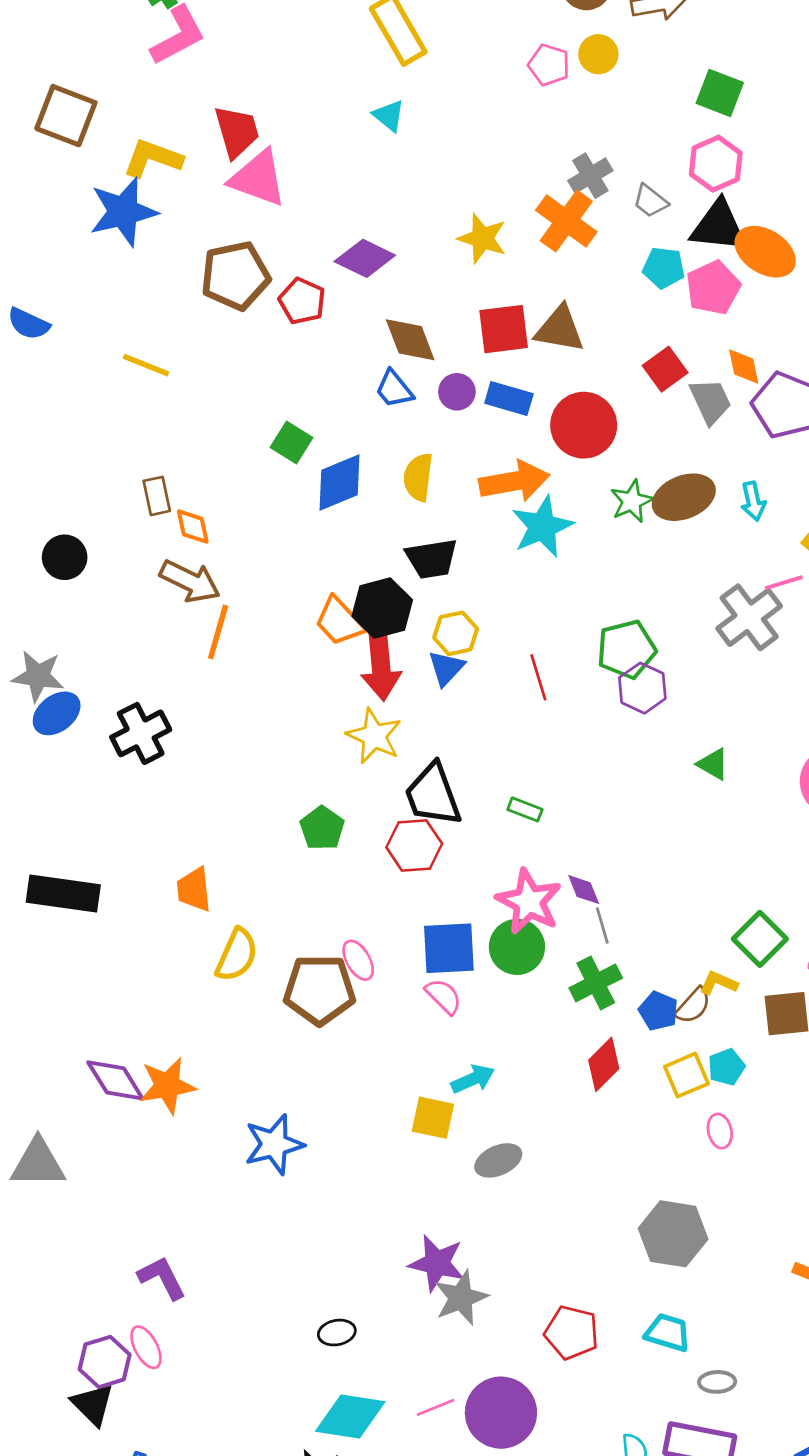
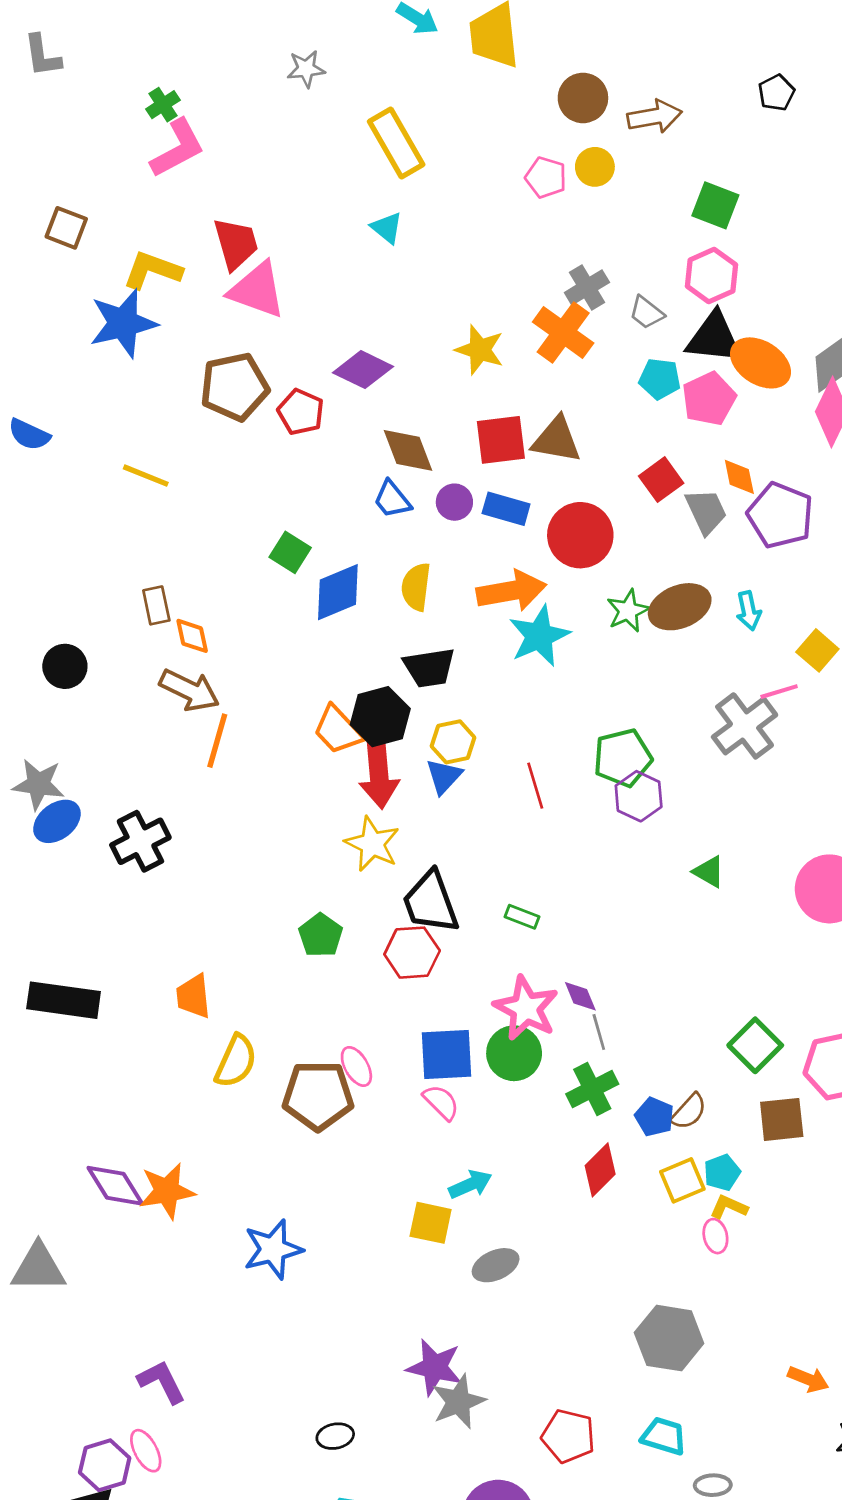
brown square: (66, 116) -> (66, 228), size x0.7
yellow L-shape: (718, 983) -> (729, 1207), moved

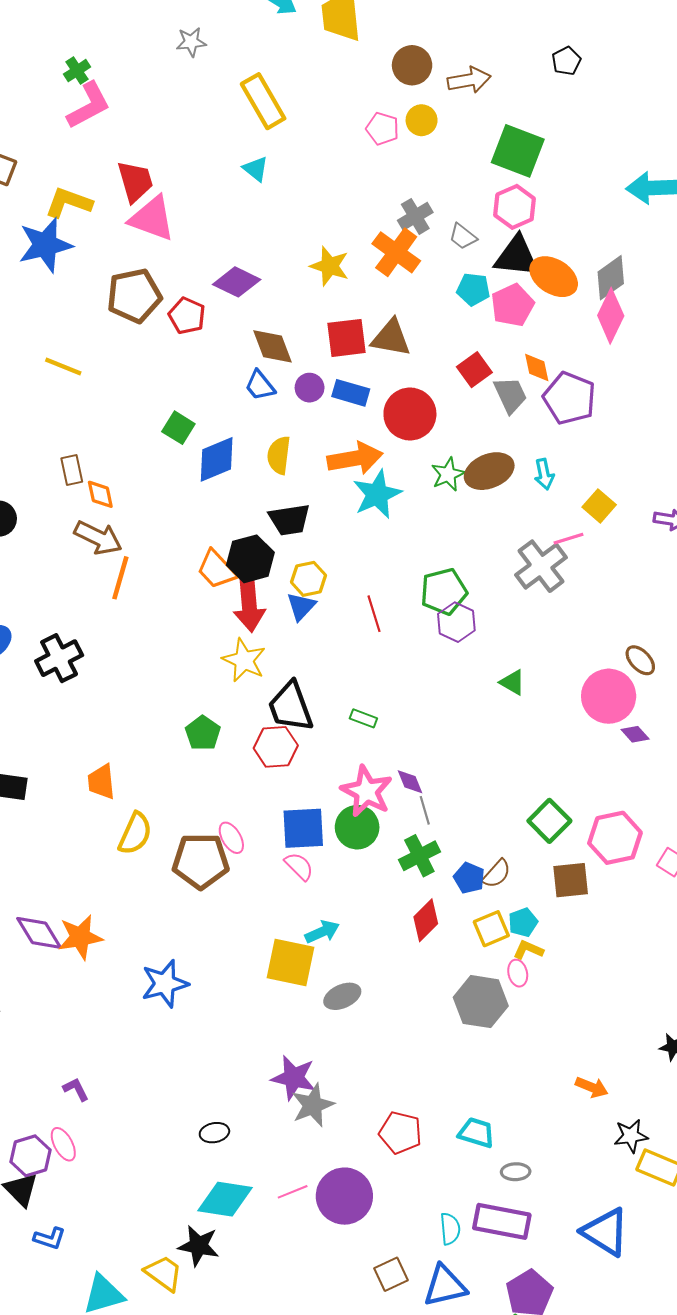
green square: (715, 205) -> (518, 151), size x1.4
yellow square: (431, 1223) -> (291, 962), size x1.4
gray hexagon: (669, 1338) -> (481, 1002), moved
purple L-shape: (162, 1382) -> (76, 1089), size x0.7

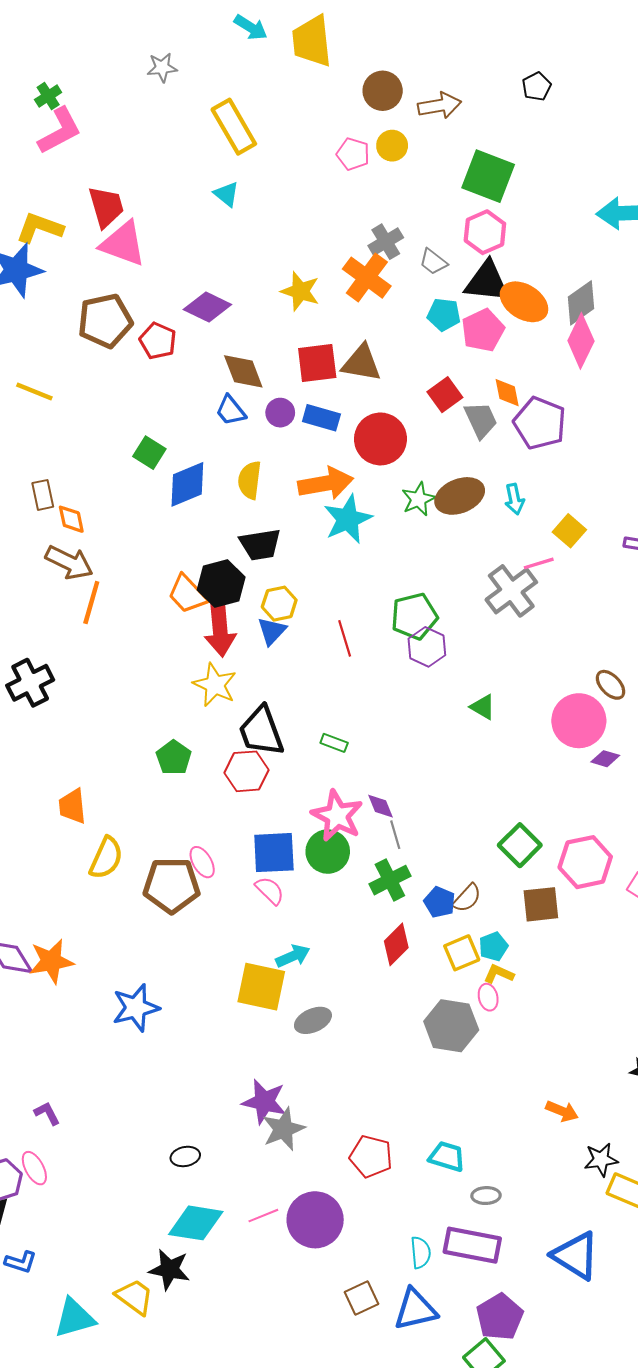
purple diamond: (635, 734) -> (605, 759), turned -32

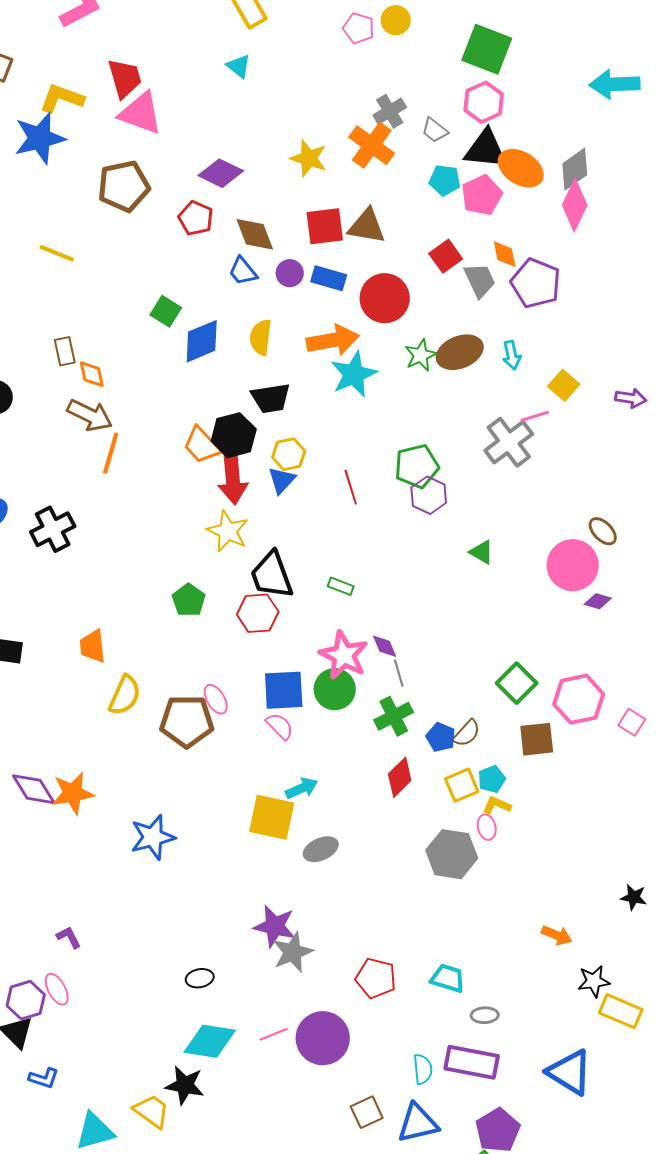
red pentagon: (158, 341) -> (196, 218), moved

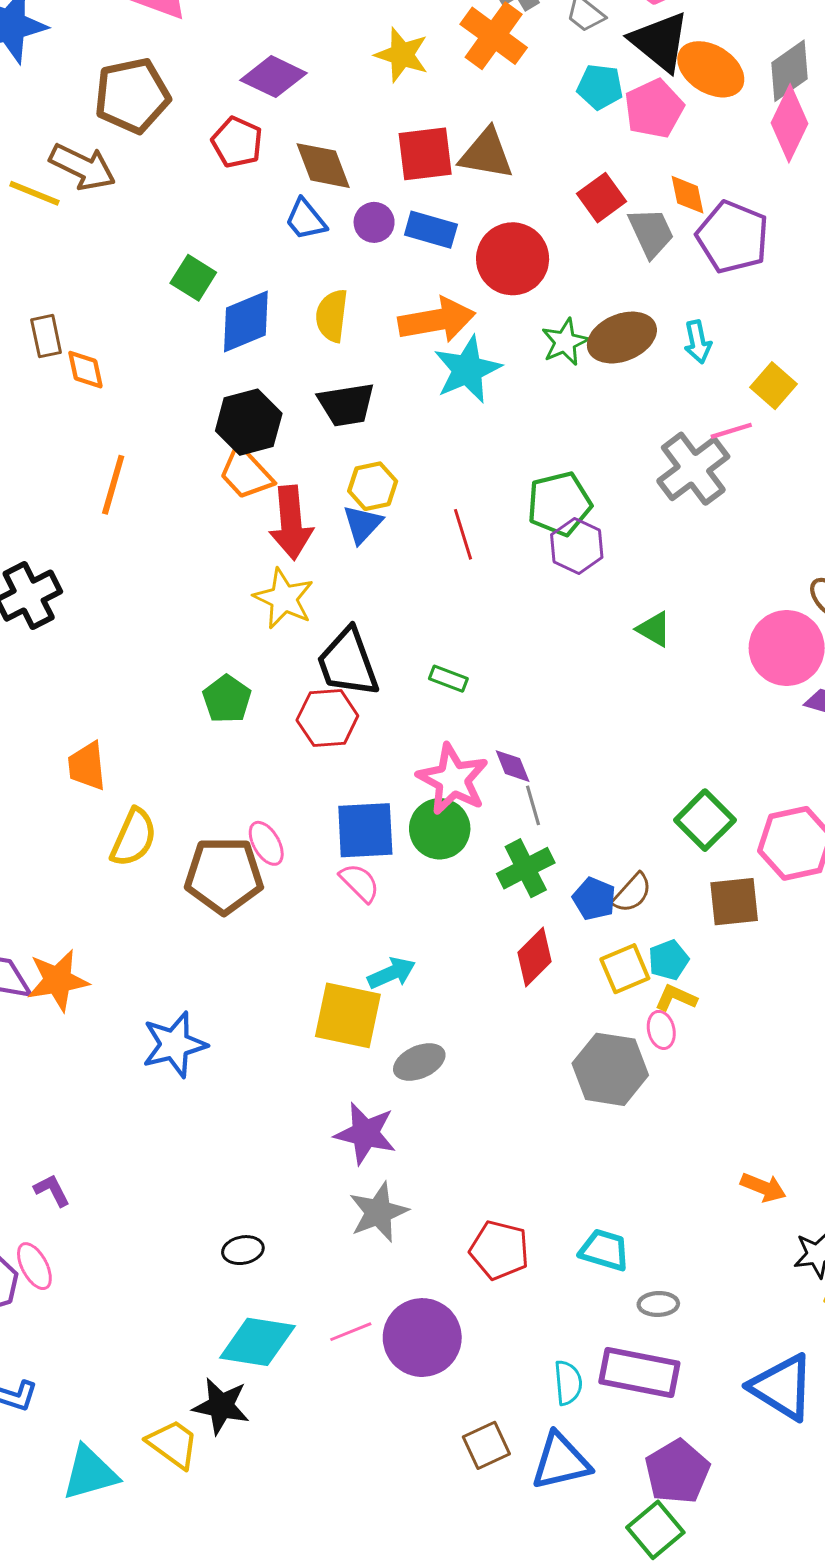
black triangle: (486, 149) -> (660, 42), turned 33
brown arrow: (90, 415) -> (83, 167), moved
black hexagon: (234, 435) -> (249, 422), moved
purple star: (275, 926) -> (365, 1133), moved

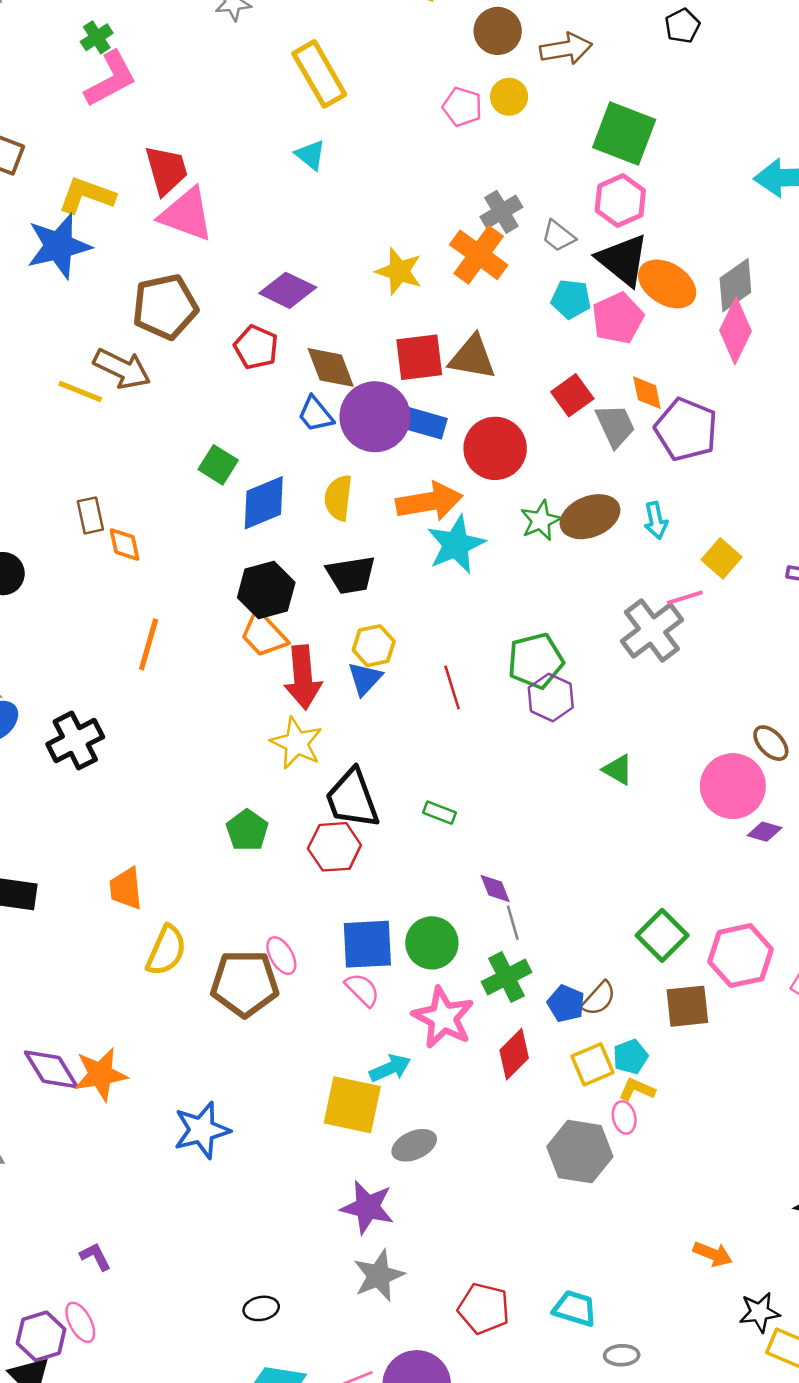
purple circle: (374, 222) -> (375, 417), size x2.0
pink star: (453, 779) -> (443, 1018), moved

